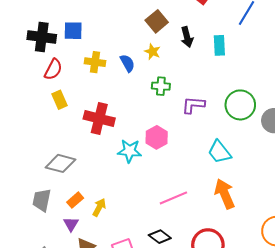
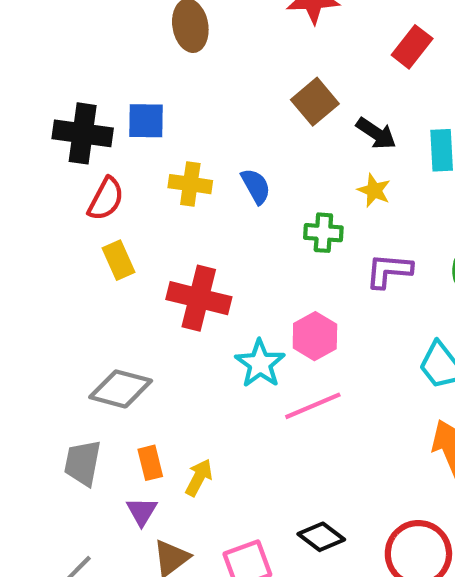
black arrow: (187, 37) -> (376, 133), turned -42
yellow star: (152, 52) -> (374, 190), moved
cyan star: (130, 151) -> (260, 364), turned 30
pink line: (173, 198) -> (313, 406), moved
orange rectangle: (75, 200) -> (150, 463), turned -63

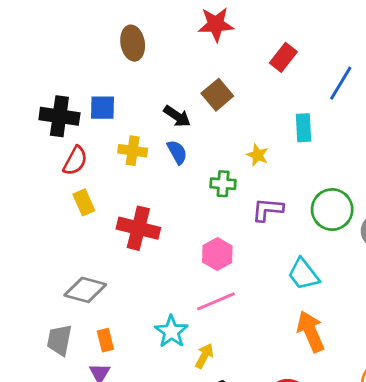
black arrow: (376, 133) -> (177, 116), moved
cyan star: (260, 364) -> (171, 332), moved
yellow arrow: (199, 478) -> (204, 356), moved

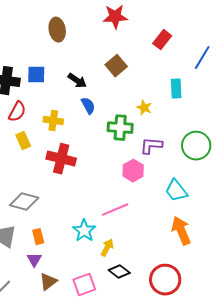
black arrow: (177, 116) -> (77, 81), moved
yellow cross: (133, 151) -> (53, 121), moved
green cross: (223, 184) -> (120, 128), size x1.4
pink hexagon: (217, 254) -> (133, 171), moved

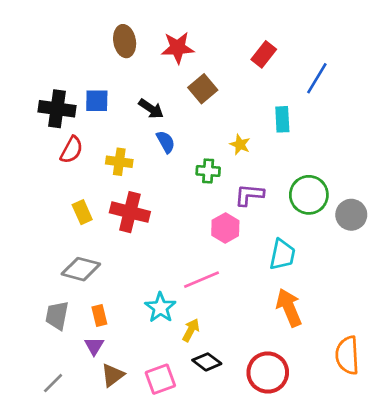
red star: (115, 17) -> (178, 48), moved
green cross: (120, 128) -> (208, 171), size x0.7
yellow rectangle: (23, 141) -> (82, 212), moved
cyan trapezoid: (176, 191) -> (282, 255), turned -130

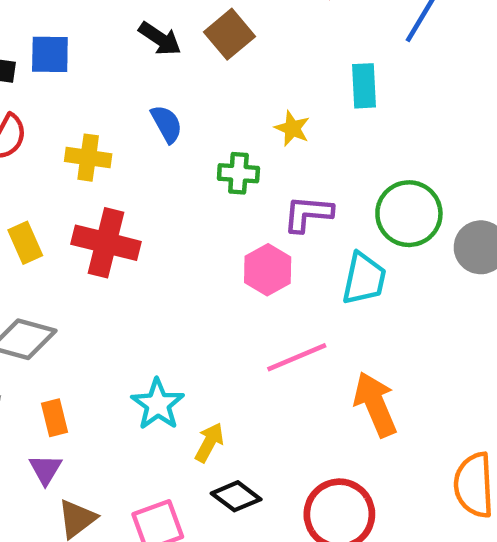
black arrow: (151, 109) -> (160, 39), moved
cyan trapezoid: (282, 255) -> (364, 279), moved
pink line: (201, 280) -> (297, 357), moved

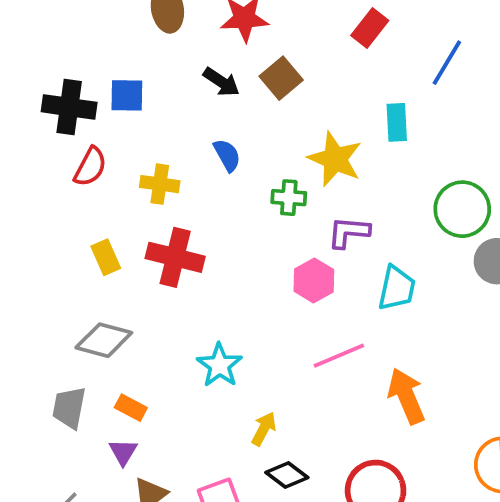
yellow star: (292, 128) -> (335, 159), size x1.8
green circle: (409, 214) -> (462, 209), moved
cyan star: (158, 404) -> (219, 365), moved
orange rectangle: (54, 418) -> (131, 408), turned -48

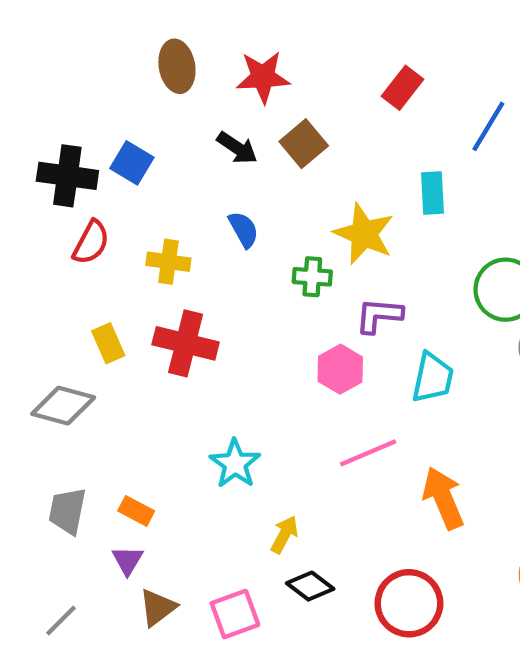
blue square: (127, 95) -> (132, 163), turned 30
gray diamond: (104, 340) -> (63, 406), moved

